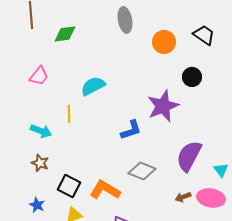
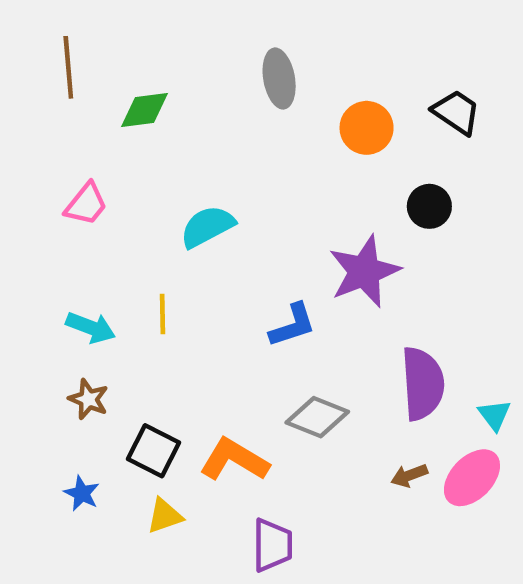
yellow line: (69, 114) -> (162, 314), moved
purple semicircle: (189, 156) -> (423, 384), turned 148
pink ellipse: (211, 198) -> (472, 478), turned -56

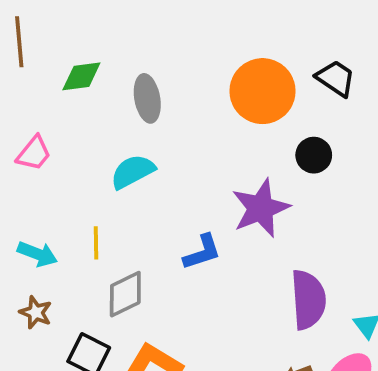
gray ellipse: (279, 79) -> (147, 98), moved
orange circle: (367, 128) -> (263, 91), size x1.5
gray diamond: (317, 417) -> (125, 294), moved, turned -48

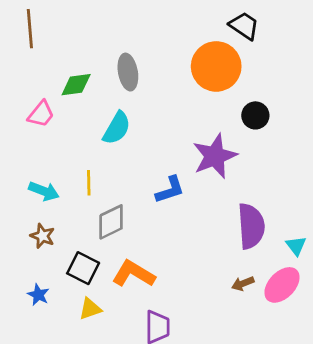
green diamond: (81, 76) -> (76, 85), moved
black trapezoid: (336, 78) -> (244, 26), moved
cyan semicircle: (133, 172) -> (117, 128), turned 148

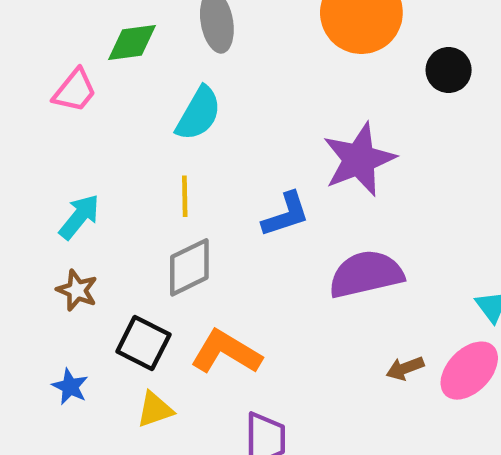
black circle: (255, 115) -> (449, 70), moved
yellow line: (89, 183) -> (185, 196), moved
cyan arrow: (44, 191) -> (79, 217), turned -72
purple semicircle: (251, 226) -> (366, 274), moved, turned -99

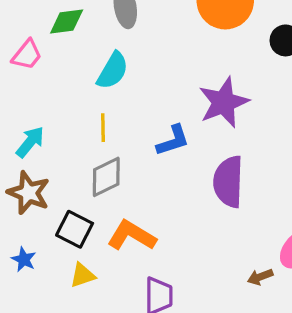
purple semicircle: (366, 274) -> (228, 182), turned -75
brown star: (77, 290) -> (29, 193), size x1.5
brown arrow: (405, 368) -> (260, 277), moved

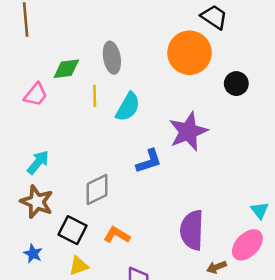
cyan semicircle: (113, 71) -> (128, 107), moved
yellow line: (103, 128) -> (95, 96), moved
purple semicircle: (228, 182) -> (192, 230), moved
orange L-shape: (132, 236) -> (117, 235), size x0.7

